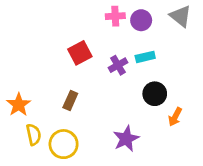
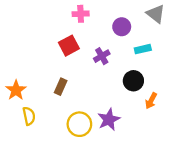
pink cross: (115, 16) -> (81, 14), moved
purple circle: (141, 20) -> (122, 27), moved
cyan rectangle: (145, 57) -> (143, 49), moved
yellow circle: (64, 144) -> (79, 124), moved

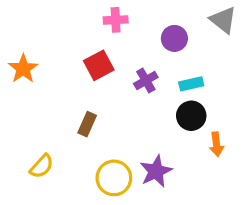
cyan rectangle: (143, 49) -> (191, 84), moved
orange star: (16, 90) -> (23, 69), moved
orange arrow: (151, 101) -> (216, 144), turned -35
yellow semicircle: (29, 116) -> (42, 166), turned 54

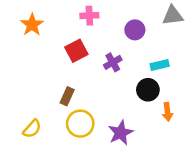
gray triangle: (223, 20) -> (173, 16), turned -45
orange star: (23, 69) -> (32, 25), moved
cyan rectangle: (191, 84) -> (160, 65), moved
yellow circle: (114, 178) -> (80, 124), moved

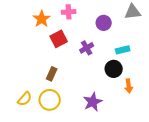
orange star: (32, 25) -> (42, 19), moved
yellow circle: (80, 124) -> (50, 100), moved

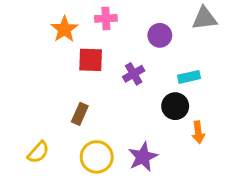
red square: (59, 39) -> (91, 60), turned 30
yellow circle: (50, 100) -> (97, 157), moved

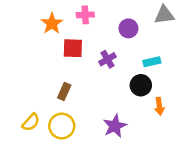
yellow circle: (97, 157) -> (62, 126), moved

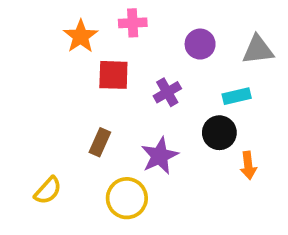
gray triangle: (164, 15) -> (258, 50), moved
yellow circle: (62, 126) -> (127, 198), moved
purple star: (115, 126) -> (160, 156), moved

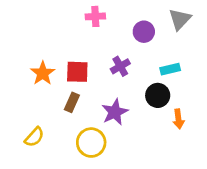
orange star: (81, 36) -> (43, 73), moved
gray triangle: (258, 50) -> (180, 19), moved, turned -40
red square: (113, 75) -> (77, 72), moved

